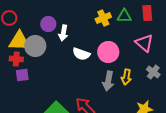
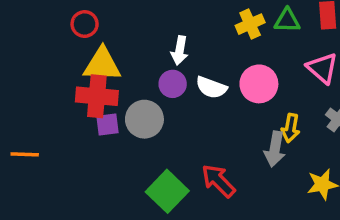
purple circle: (48, 24) -> (173, 84), moved
gray circle: (35, 46) -> (144, 119), moved
red cross: (16, 59) -> (97, 96), size x1.6
gray arrow: (108, 81) -> (275, 149), moved

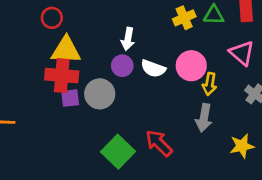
yellow arrow: (291, 128) -> (210, 84), moved

